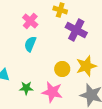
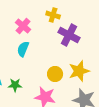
green star: (26, 88) -> (15, 85), moved

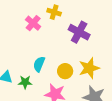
yellow cross: (53, 15) -> (54, 12), moved
cyan semicircle: (23, 49) -> (39, 64), moved

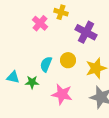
yellow circle: (65, 71) -> (68, 60), moved

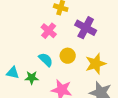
pink cross: (40, 23) -> (49, 31), moved
cyan semicircle: (46, 64) -> (46, 60), turned 112

